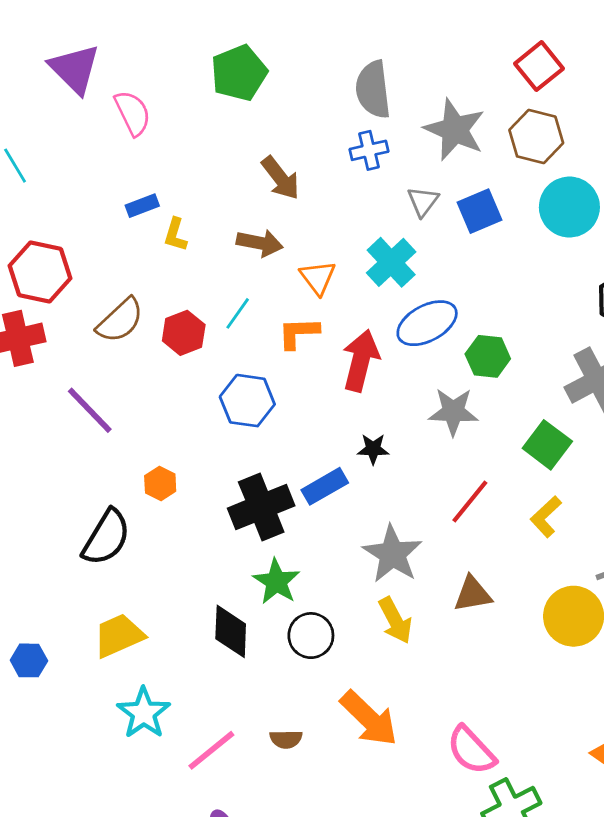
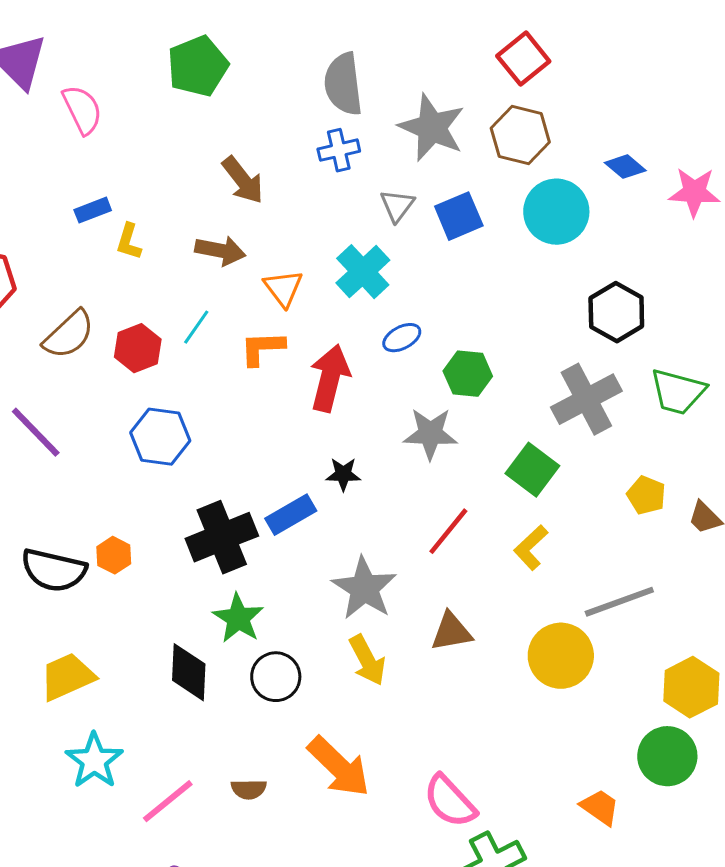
blue ellipse: (427, 323) -> (402, 338), size x0.6
blue hexagon: (247, 401) -> (160, 437), moved
orange hexagon: (160, 483) -> (114, 555), moved
black semicircle: (106, 537) -> (54, 570), turned 72

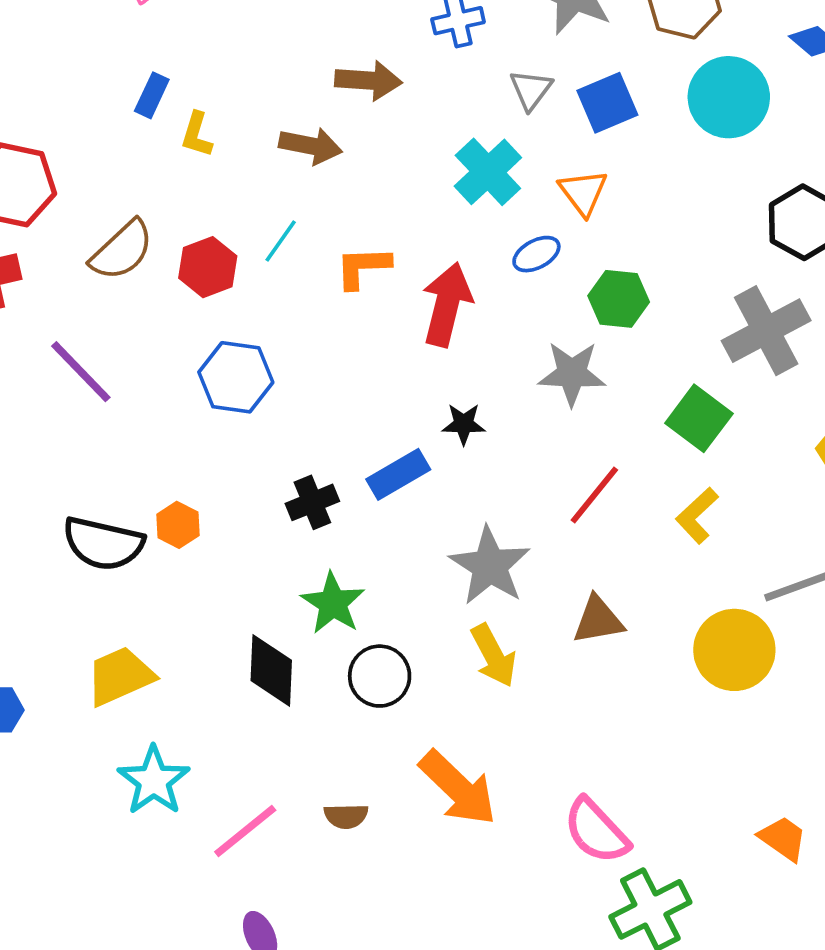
brown arrow: (243, 180) -> (368, 80), moved, turned -48
blue rectangle: (93, 210) -> (152, 95), turned -44
orange triangle: (283, 288) -> (583, 192), moved
black cross: (222, 537) -> (312, 502), size x0.6

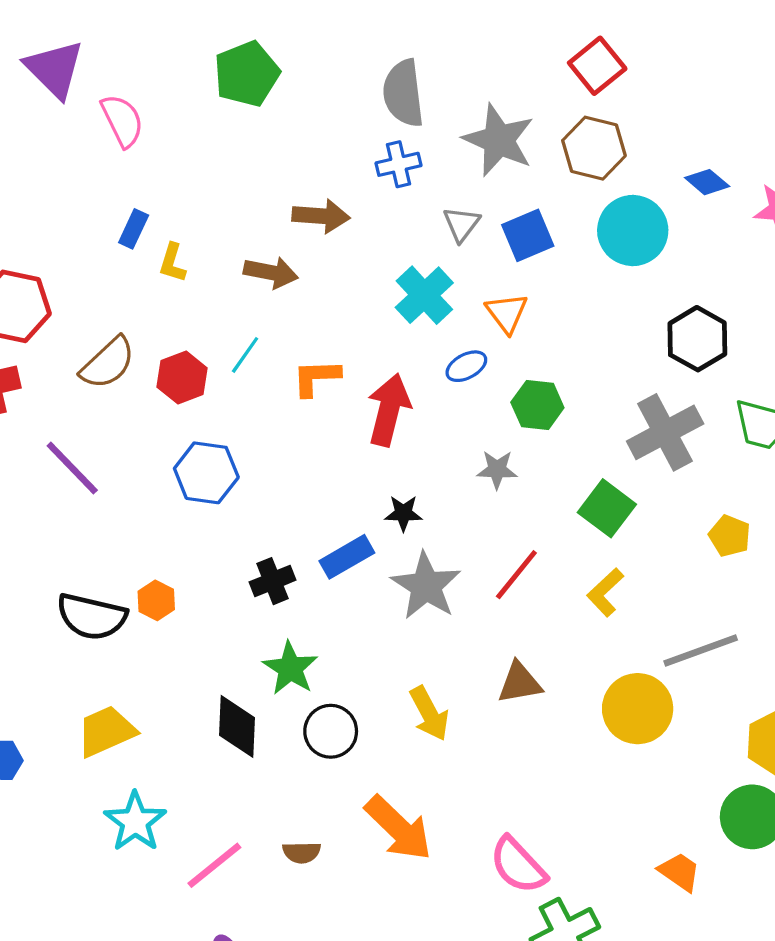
gray star: (572, 374) -> (497, 470), size x0.7
gray star: (490, 566) -> (426, 586), moved

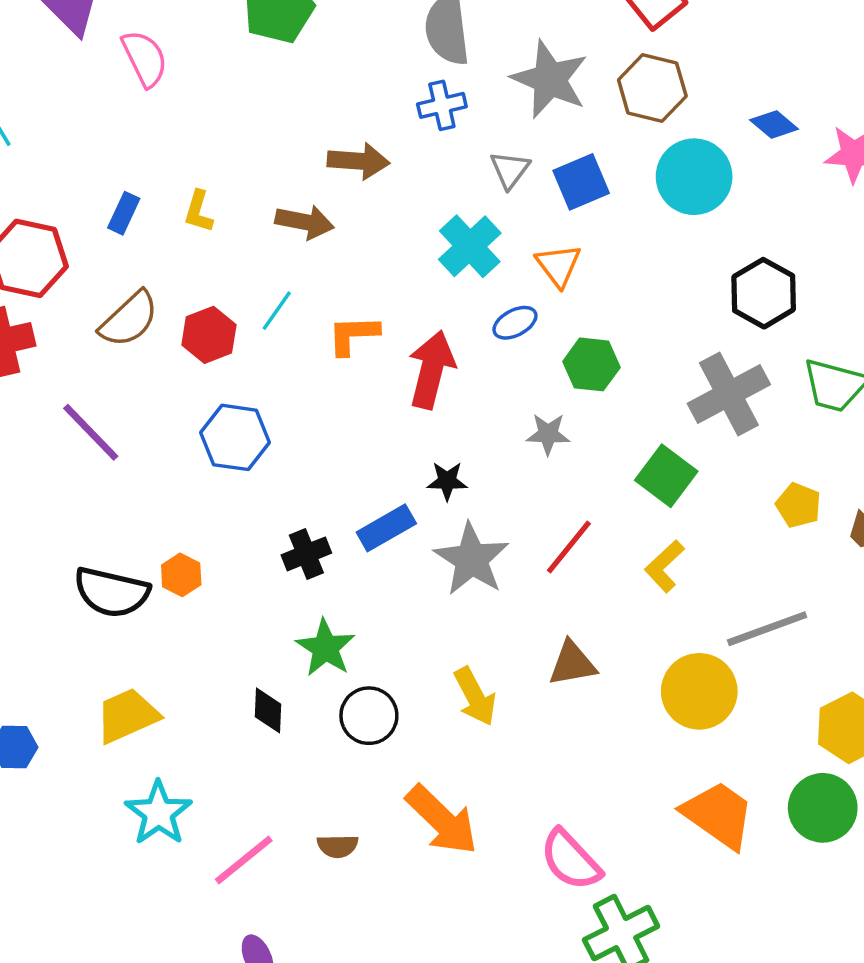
blue rectangle: (134, 229) -> (124, 213), moved
black diamond: (237, 726) -> (268, 710), size x0.7
orange trapezoid: (680, 872) -> (718, 815), moved, size x1.6

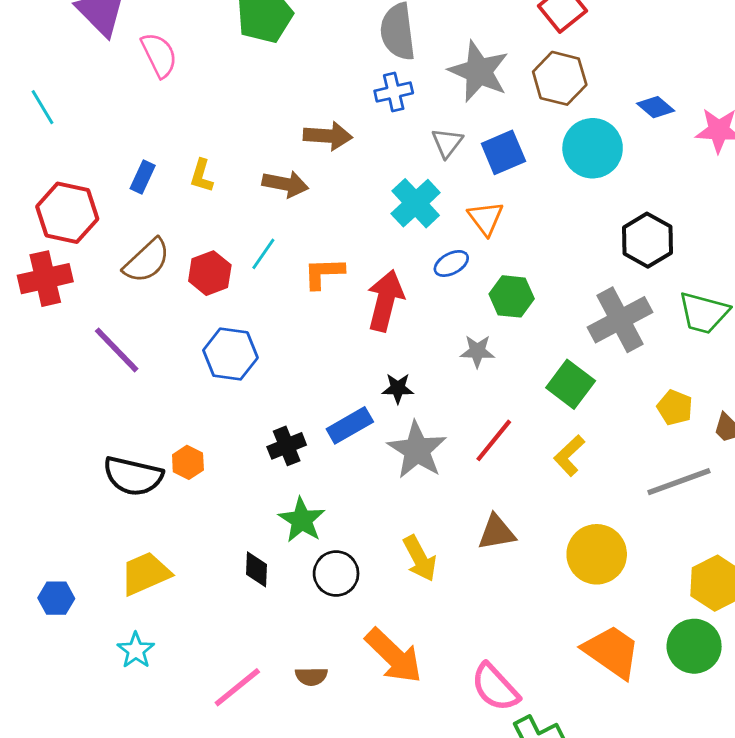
gray line: (767, 629) -> (679, 482), moved
cyan star: (159, 813) -> (136, 650), moved, size x0.7

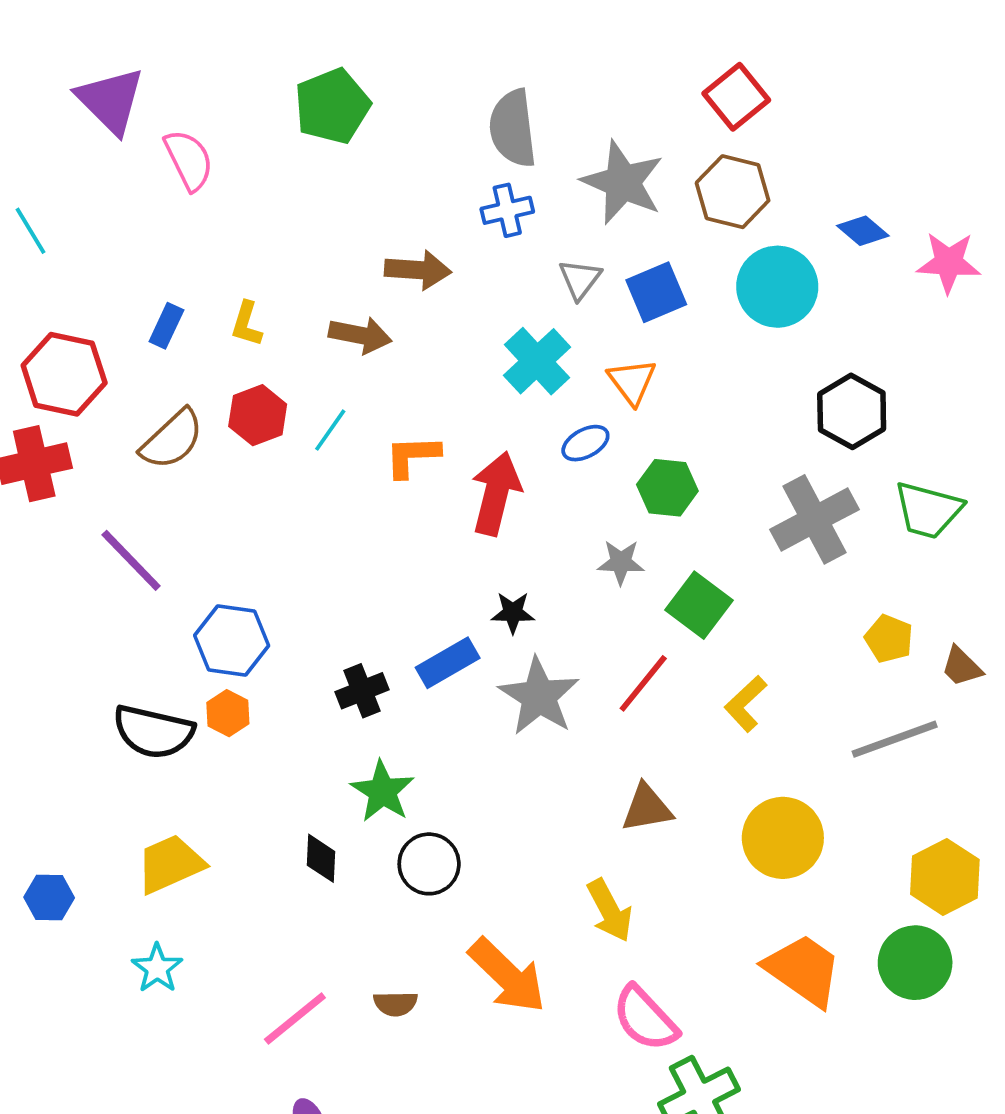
red hexagon: (210, 273) -> (258, 415), moved
blue hexagon: (230, 354) -> (232, 640), moved
green square: (571, 384) -> (699, 605), moved
yellow arrow: (420, 558) -> (610, 911), moved

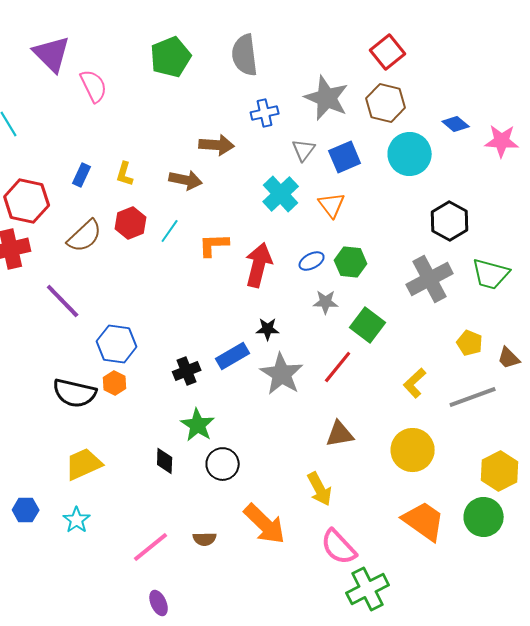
gray semicircle: (513, 128) -> (245, 55), moved
blue ellipse: (585, 443) -> (312, 261), moved
yellow L-shape: (746, 704) -> (415, 383), moved
blue hexagon: (49, 897) -> (26, 510), moved

